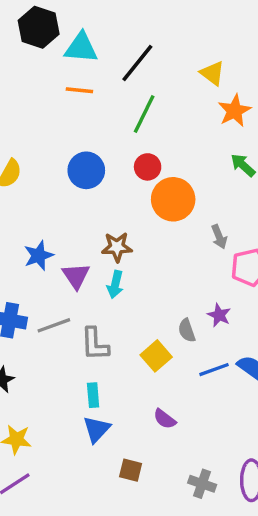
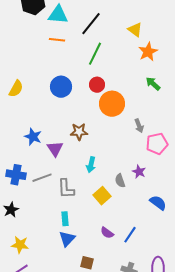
blue star: (39, 255) -> (33, 137), turned -30
cyan arrow: (115, 284) -> (91, 165), moved
blue line: (214, 370) -> (130, 235), moved, turned -36

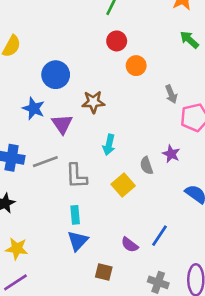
blue circle: (61, 87) -> (56, 75), moved
orange circle: (112, 104) -> (136, 66), size x0.6
purple semicircle: (107, 233) -> (130, 245), moved

